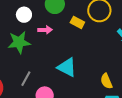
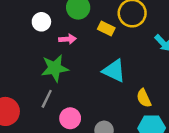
green star: (19, 42) -> (55, 68), moved
cyan triangle: (67, 67) -> (114, 71), moved

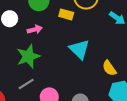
cyan triangle: (114, 71) -> (79, 49), turned 30
gray line: (47, 99) -> (26, 84), turned 42

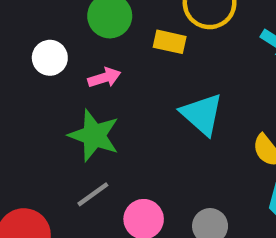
green star: (28, 56) -> (94, 135), turned -30

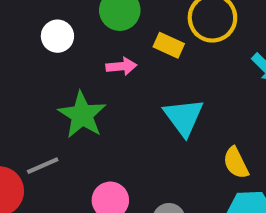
pink arrow: (104, 78) -> (121, 66), moved
gray line: (93, 194) -> (43, 166), moved

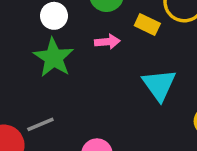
green star: (82, 115) -> (54, 58), moved

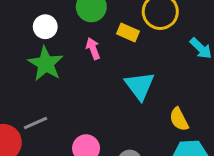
pink arrow: (107, 42) -> (93, 49), turned -105

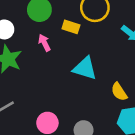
cyan triangle: (140, 86) -> (85, 68), turned -30

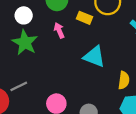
yellow semicircle: (119, 92) -> (124, 80), turned -144

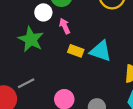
white circle: (24, 15) -> (43, 12), moved
yellow rectangle: (84, 18) -> (76, 51), moved

